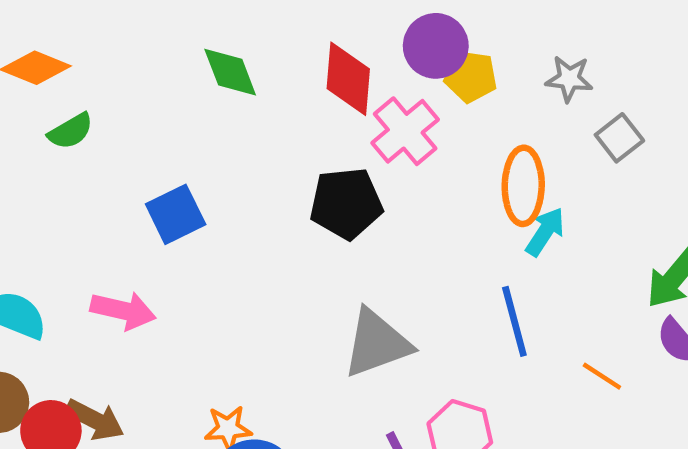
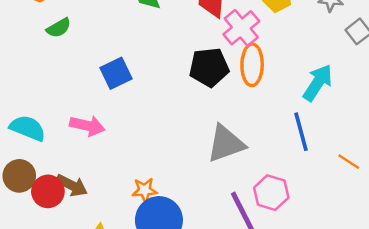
orange ellipse: (523, 186) -> (252, 65), moved
cyan arrow: (545, 232) -> (318, 83), size x1.4

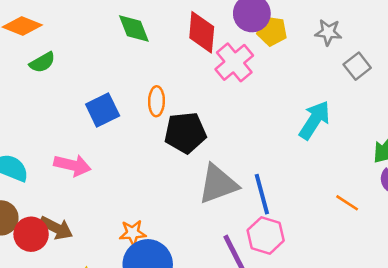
orange ellipse: (252, 65) -> (156, 101), moved, size x0.7
black pentagon: (209, 67) -> (185, 133), moved
blue line: (301, 132) -> (262, 194), moved

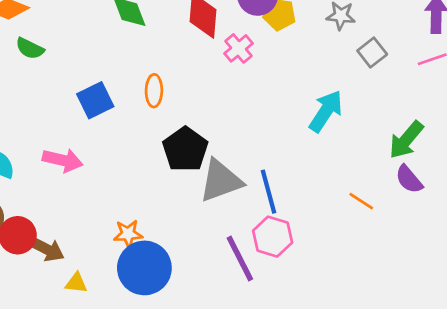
green semicircle: (42, 62) -> (30, 48), turned 56
pink cross: (234, 62) -> (239, 48), size x0.7
black pentagon: (185, 133) -> (185, 149), moved, turned -30
brown arrow: (56, 228) -> (46, 249), moved

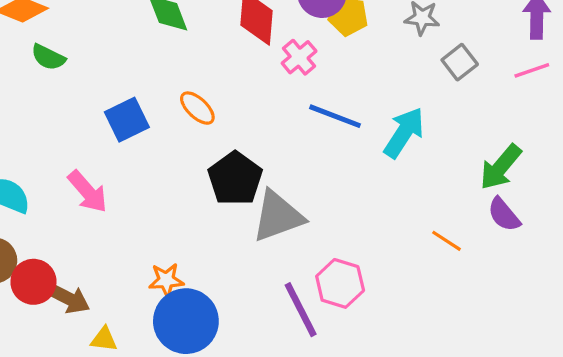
orange ellipse: (154, 91) -> (197, 108), turned -48
pink arrow: (63, 160) -> (88, 192), turned 36
blue line: (269, 192) -> (335, 116), moved, turned -54

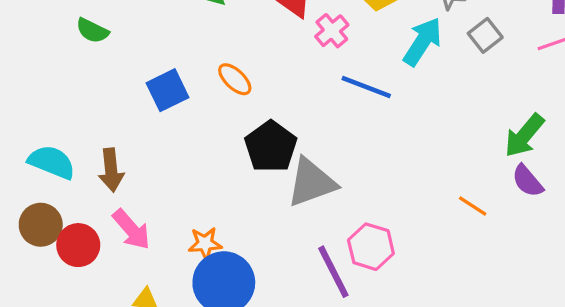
cyan arrow: (404, 133) -> (423, 42), moved
pink arrow: (88, 192) -> (131, 229), moved
brown arrow: (68, 298) -> (111, 170), moved, turned 57

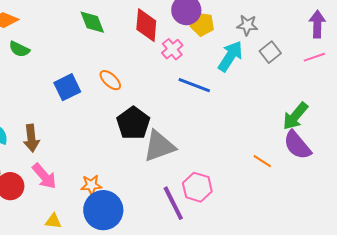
purple semicircle: (527, 181) -> (297, 145), size x1.4

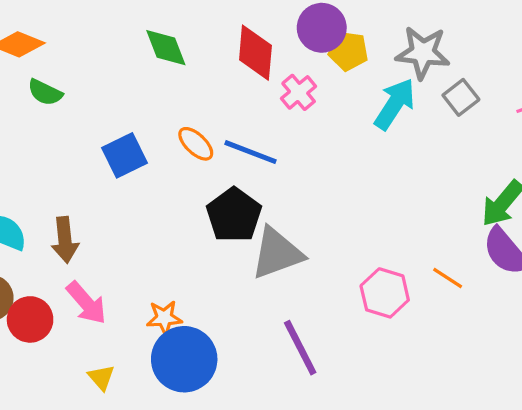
gray star: (247, 25) -> (423, 53), size x1.5
blue line: (194, 85) -> (250, 152), moved
pink hexagon: (197, 187) -> (385, 293), moved
yellow triangle: (53, 221) -> (101, 377), turned 42

